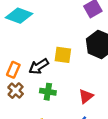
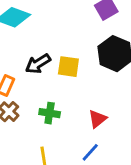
black arrow: (39, 66) -> (38, 64), moved

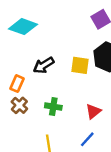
yellow square: (68, 67) -> (80, 65), moved

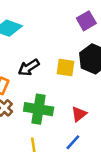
green cross: (53, 107) -> (39, 109), size x1.6

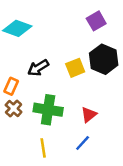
yellow square: (65, 67) -> (75, 68), turned -30

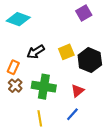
black hexagon: (104, 59) -> (90, 60), moved

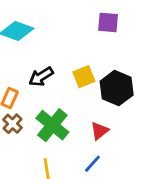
purple square: (84, 13) -> (108, 22), turned 35
green cross: (44, 87) -> (52, 125), turned 30

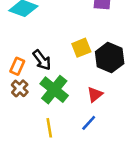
black arrow: (41, 77) -> (42, 60), moved, turned -95

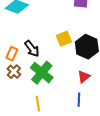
red triangle: (95, 95) -> (84, 77), moved
blue line: (89, 123) -> (79, 100), moved, turned -40

